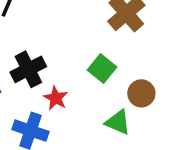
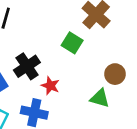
green square: (102, 68) -> (72, 43), moved

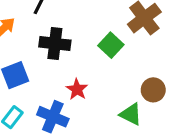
black cross: (27, 66) -> (55, 44), moved, turned 30

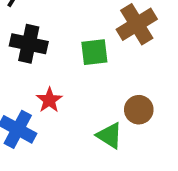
green square: (111, 45) -> (94, 52), turned 35

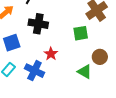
green square: (94, 52) -> (81, 33), moved

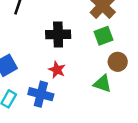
black cross: (38, 24) -> (58, 34), moved
green square: (81, 33) -> (103, 36), moved

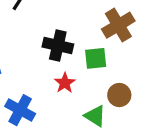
green square: (103, 36) -> (96, 58), moved
red star: (57, 70) -> (65, 83), moved

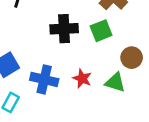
red star: (65, 83) -> (82, 78), moved
blue cross: (20, 110) -> (44, 79), moved

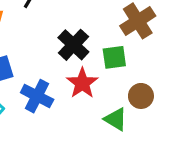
black cross: (64, 29) -> (73, 45), turned 32
red star: (82, 78) -> (82, 83), moved, size x1.4

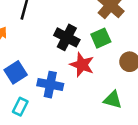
green triangle: (116, 119) -> (113, 100), moved

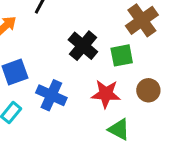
red star: (82, 65) -> (106, 94), moved, turned -30

